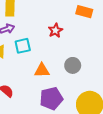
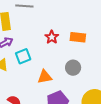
orange rectangle: (84, 12) -> (78, 37), moved

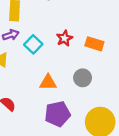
cyan square: (23, 56) -> (33, 44), moved, turned -35

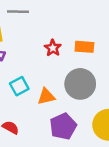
cyan square: (33, 44) -> (19, 86), moved, turned 30
gray circle: (83, 78) -> (80, 84), size x1.6

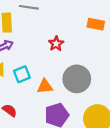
orange rectangle: (84, 47) -> (96, 24), moved

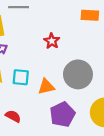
cyan square: (22, 74) -> (21, 77), turned 35

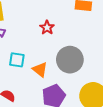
orange triangle: (46, 87) -> (40, 70), turned 49

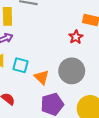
red star: (47, 28) -> (76, 37), moved

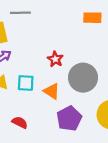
red star: (76, 37) -> (55, 59), moved

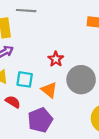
purple pentagon: (69, 118) -> (40, 120), moved
red semicircle: (20, 122) -> (13, 102), moved

